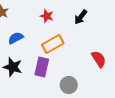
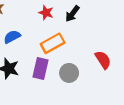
black arrow: (81, 17) -> (72, 14), moved
gray circle: (69, 85) -> (69, 73), moved

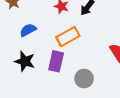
gray circle: (69, 73) -> (84, 79), moved

